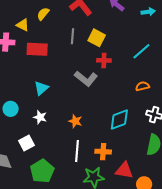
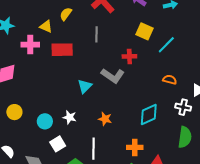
yellow square: (97, 38) -> (144, 31), moved
orange semicircle: (142, 86) -> (170, 80), turned 32
cyan triangle: (41, 88) -> (85, 86), moved
cyan circle: (11, 109) -> (45, 121), moved
white line: (77, 151) -> (94, 149), moved

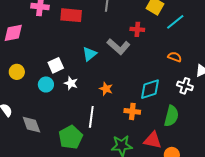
green semicircle: (185, 137) -> (171, 116), moved
white square: (58, 144) -> (56, 65), moved
orange cross: (135, 147) -> (132, 111), moved

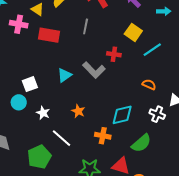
white star: (71, 83) -> (43, 113), moved
green semicircle: (171, 116) -> (141, 143), turned 30
white line: (91, 117) -> (62, 138), turned -60

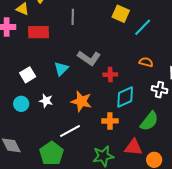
red cross: (114, 54) -> (110, 75), moved
white square: (30, 84) -> (28, 75), moved
orange star: (78, 111) -> (81, 101), size x1.5
white star: (43, 113) -> (46, 101), moved
white line: (62, 138) -> (70, 131), turned -60

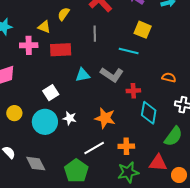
cyan line: (143, 27) -> (129, 51), moved, turned 60
cyan triangle: (61, 69) -> (83, 75), moved, turned 35
cyan diamond: (125, 97) -> (149, 113), turned -55
cyan circle: (21, 104) -> (45, 122), size x1.6
orange cross: (110, 121) -> (126, 146), moved

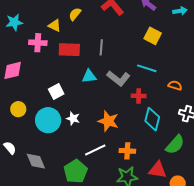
gray line: (95, 34) -> (101, 47), moved
cyan line: (129, 51) -> (147, 68), moved

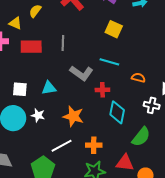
cyan triangle: (89, 76) -> (49, 88), moved
white square: (56, 92) -> (20, 89), turned 35

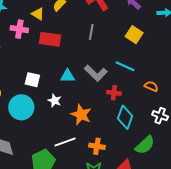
gray line: (63, 43) -> (91, 32), moved
cyan triangle: (49, 88) -> (68, 76), moved
white star: (38, 115) -> (55, 101), moved

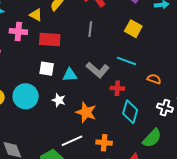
white square: (32, 80) -> (47, 69), moved
cyan circle: (21, 107) -> (26, 96), moved

